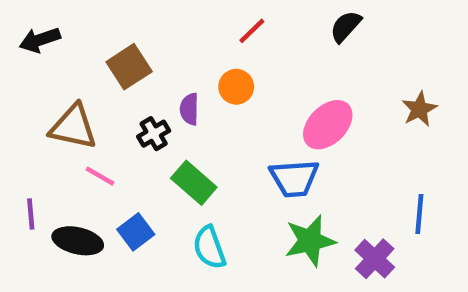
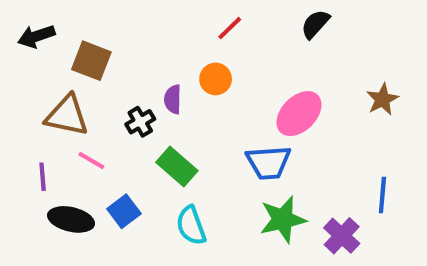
brown square: (129, 67) -> (91, 61), moved, turned -36
purple line: (31, 214) -> (43, 177), moved

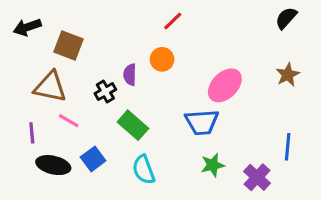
black semicircle: (315, 24) -> (286, 18), moved
green star: (283, 219) -> (213, 165), size x0.7

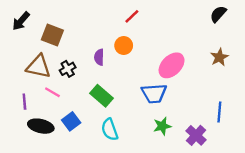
black arrow: (27, 27) -> (21, 21), turned -30
black cross: (105, 92) -> (68, 69), moved

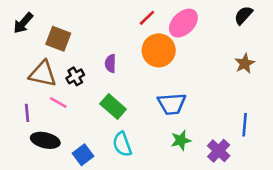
orange circle: (124, 46) -> (159, 50), moved, size x1.6
pink ellipse: (172, 65) -> (183, 23), moved
blue square: (71, 121) -> (83, 155), moved

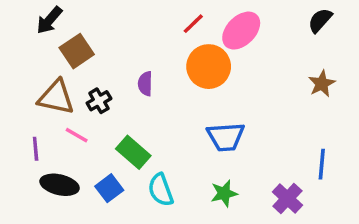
black arrow: (23, 23) -> (49, 20), moved
brown square: (58, 39) -> (77, 51), turned 35
green rectangle: (113, 106) -> (133, 152), moved
green star: (181, 140) -> (224, 193), moved
blue square: (83, 155) -> (109, 188), moved

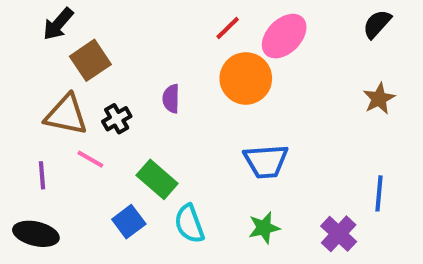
black ellipse: (60, 185) -> (36, 234), moved

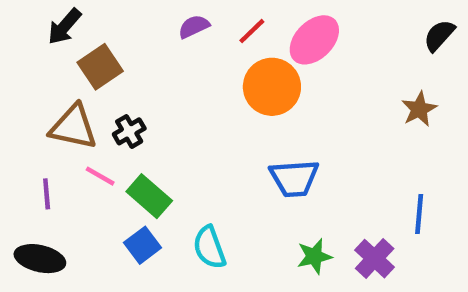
black semicircle: (377, 24) -> (439, 35), moved
purple semicircle: (171, 99) -> (194, 27), moved, turned 64
green rectangle: (157, 179) -> (149, 196), moved
green star: (264, 228) -> (314, 256), moved

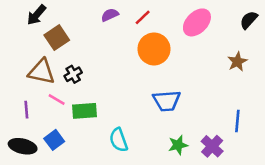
pink ellipse: (314, 40) -> (197, 22), moved
green rectangle: (149, 196) -> (84, 111), turned -45
blue square: (143, 245) -> (54, 140), moved

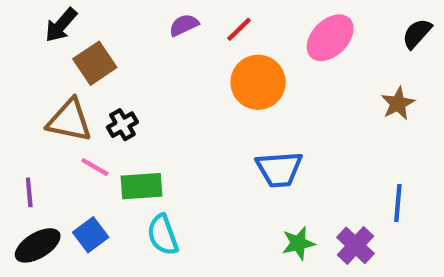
purple line: (26, 110) -> (29, 192), moved
cyan semicircle: (119, 140) -> (163, 235), moved
black ellipse: (23, 146) -> (38, 245), turned -44

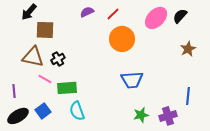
black semicircle: (417, 34) -> (180, 16), moved
brown square: (95, 63) -> (45, 30), turned 36
purple cross: (355, 245) -> (168, 116), turned 30

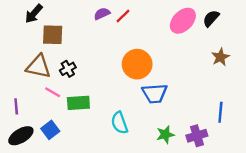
red line: (113, 14) -> (123, 16), moved
orange circle: (122, 39) -> (137, 64), moved
cyan semicircle: (77, 111) -> (119, 123), moved

